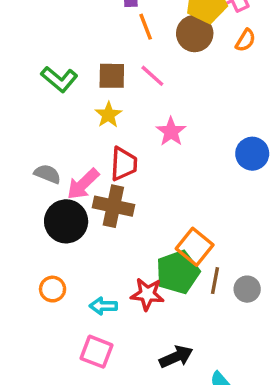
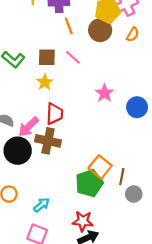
pink star: (171, 132) -> (104, 93), moved
brown line: (215, 281) -> (122, 177), moved
red star: (147, 294) -> (83, 221), moved
cyan arrow: (103, 306) -> (41, 205), turned 140

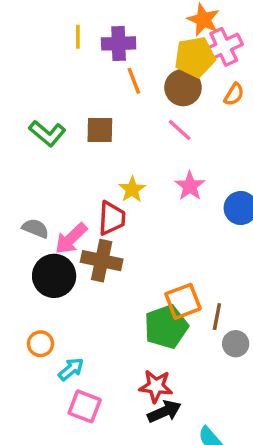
pink line: (73, 57) -> (180, 130), moved
yellow star: (45, 82) -> (132, 189), moved
orange square: (100, 167) -> (183, 301), turned 30
cyan arrow: (41, 205) -> (71, 369), moved

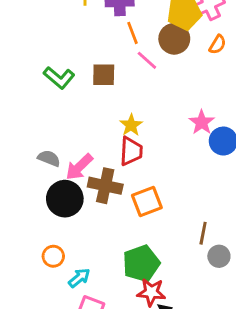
pink line: (180, 130) -> (147, 60), moved
pink star: (190, 186) -> (202, 122), moved
red trapezoid: (112, 218) -> (131, 151), moved
orange square: (183, 301) -> (147, 202), moved
green pentagon: (166, 327) -> (141, 263), moved

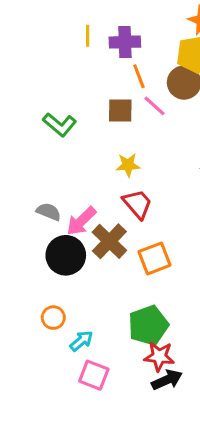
brown square: (104, 75) -> (120, 111), moved
yellow star: (131, 125) -> (128, 165), moved, turned 30
red trapezoid: (131, 151) -> (137, 204), turned -44
brown cross: (105, 186) -> (109, 241), turned 32

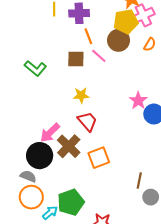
gray semicircle: (49, 212) -> (28, 176), moved
orange circle: (53, 318) -> (31, 197), size x1.5
green pentagon: (148, 325) -> (71, 202), moved

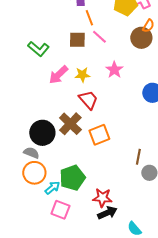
brown circle: (119, 40) -> (141, 38), moved
pink star: (138, 101) -> (114, 70), moved
pink arrow: (50, 133) -> (58, 75), moved

